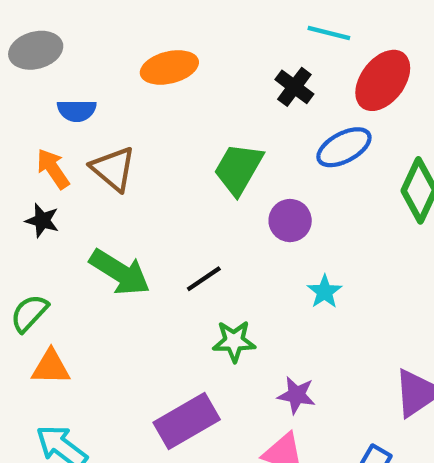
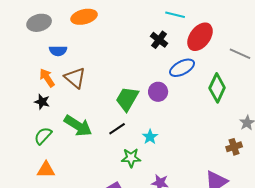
orange ellipse: (169, 67) -> (84, 17), moved
green trapezoid: (238, 169) -> (127, 99), moved
purple circle: (290, 221) -> (158, 92), moved
cyan star: (325, 292) -> (150, 137), moved
green semicircle: (29, 313) -> (43, 136), moved

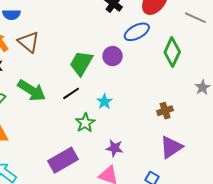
brown cross: (234, 147) -> (165, 111), moved
green star: (131, 158) -> (85, 123), turned -30

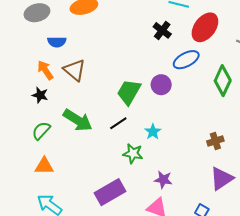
green star: (85, 123) -> (133, 154), turned -30

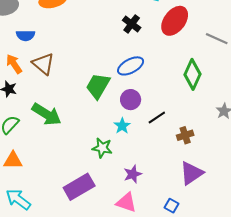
blue ellipse: (186, 60) -> (131, 66), moved
purple circle: (161, 85) -> (131, 100), moved
black line: (118, 123) -> (157, 117), moved
purple star: (163, 180) -> (133, 174), turned -30

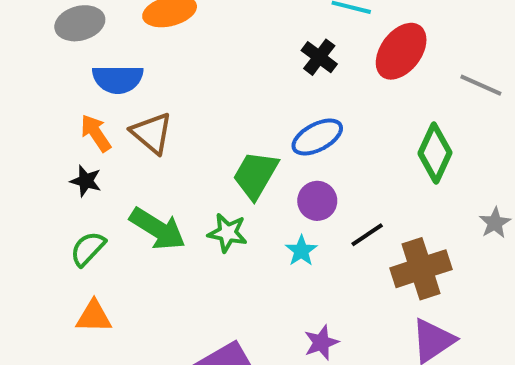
blue semicircle: (26, 36) -> (118, 79), size x1.4
brown cross: (185, 135) -> (421, 269), size x1.8
green star: (102, 148) -> (227, 233), moved

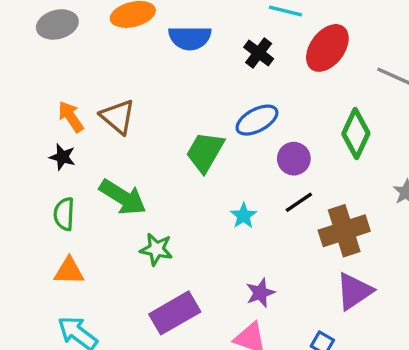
blue semicircle: (118, 79) -> (190, 38), moved
purple circle: (317, 201) -> (294, 159), moved
green star: (227, 233) -> (156, 249), moved
green semicircle: (88, 249) -> (64, 214), turned -40

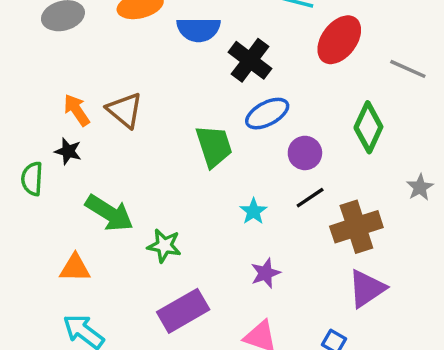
black cross: (259, 53) -> (250, 60), moved, size x1.4
green trapezoid: (205, 152) -> (214, 146), turned 132
green arrow: (123, 197) -> (109, 213), moved
green semicircle: (64, 214) -> (32, 179), moved
purple star: (260, 293) -> (265, 273), moved

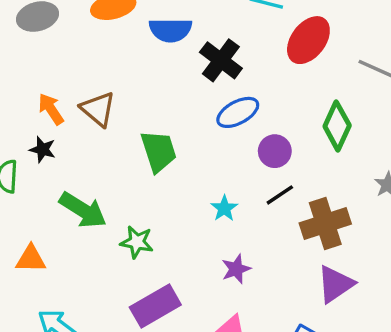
green trapezoid: (214, 146) -> (159, 151), moved
orange triangle: (75, 268) -> (31, 259), moved

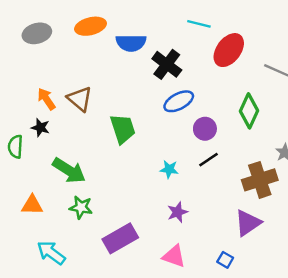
cyan star: (224, 208) -> (169, 169), turned -30
brown cross: (325, 224) -> (260, 180), moved
green star: (137, 242) -> (81, 207), moved

